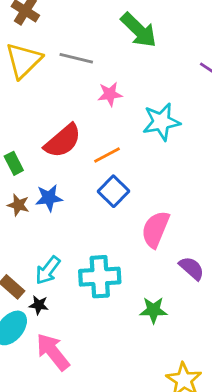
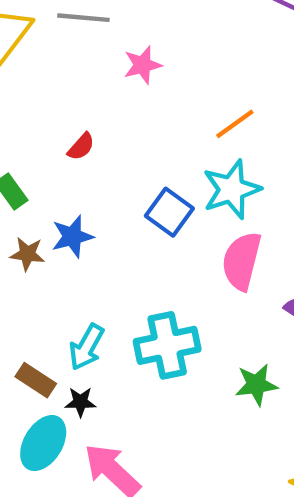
cyan star: (161, 122) -> (232, 189), moved
red semicircle: (63, 141) -> (81, 147), size x0.5
orange line: (107, 155) -> (235, 124), moved

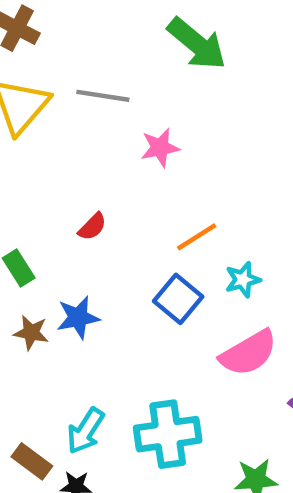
orange line: (235, 124) -> (197, 237), moved
cyan star: (232, 189) -> (243, 280), size x0.6
pink semicircle: (242, 261) -> (249, 353), turned -138

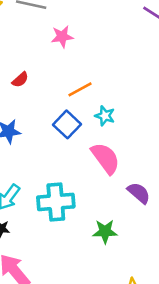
cyan star: (243, 280) -> (105, 116), turned 30
pink semicircle: (249, 353) -> (105, 158), turned -100

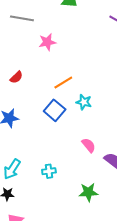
pink semicircle: (105, 158) -> (89, 145), moved, size x0.6
cyan cross: (56, 202) -> (49, 171), size x0.5

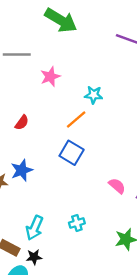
cyan star: (84, 102) -> (94, 95), moved

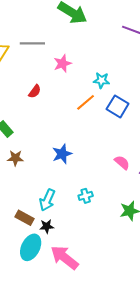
red semicircle: (22, 123) -> (35, 91), moved
blue square: (72, 153) -> (118, 106), moved
blue star: (22, 170) -> (62, 154), moved

